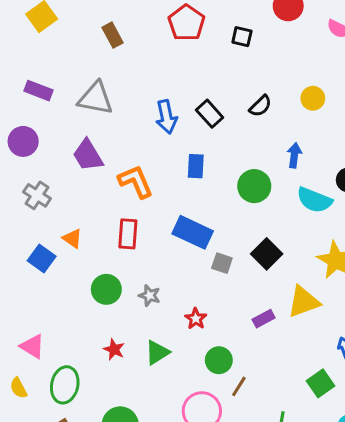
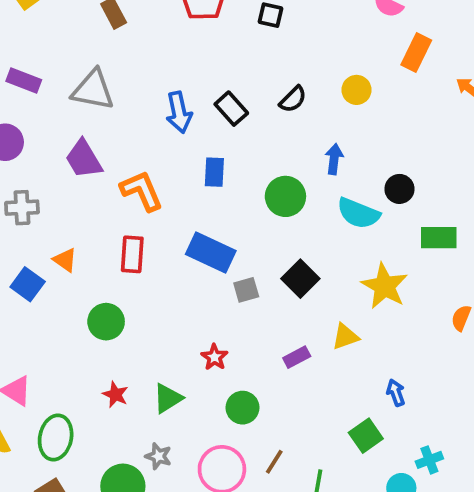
gray cross: (37, 195) -> (22, 208), turned -36
gray square: (222, 263) -> (246, 290), turned -35
gray star: (149, 296) -> (158, 456), moved
yellow triangle: (304, 302) -> (345, 337), size x0.7
brown line: (239, 386) -> (274, 462), moved

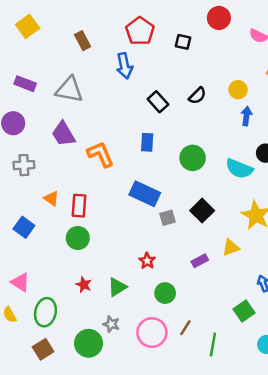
blue arrow: (179, 112) -> (124, 66), moved
blue arrow: (334, 159) -> (246, 116), moved
red rectangle: (132, 254) -> (79, 206), moved
blue square: (28, 284) -> (24, 227), moved

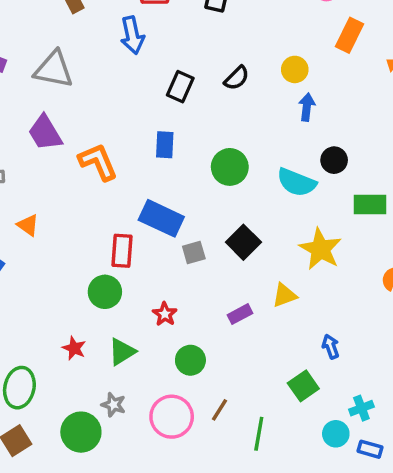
black rectangle: (158, 102) -> (180, 87), turned 66
red rectangle: (79, 206) -> (122, 251), moved
green circle: (78, 238) -> (105, 292), moved

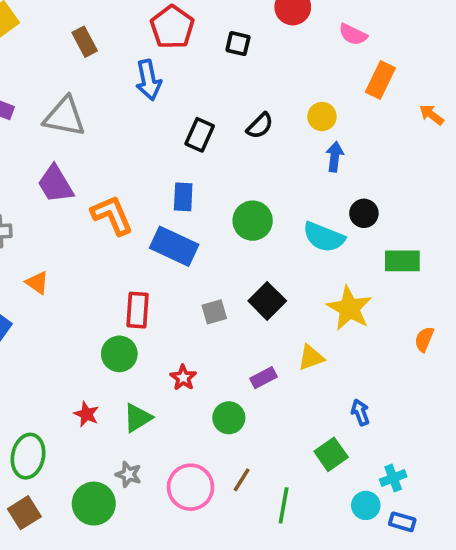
blue rectangle: (161, 218) -> (174, 246), moved
green circle: (190, 360) -> (229, 418), moved

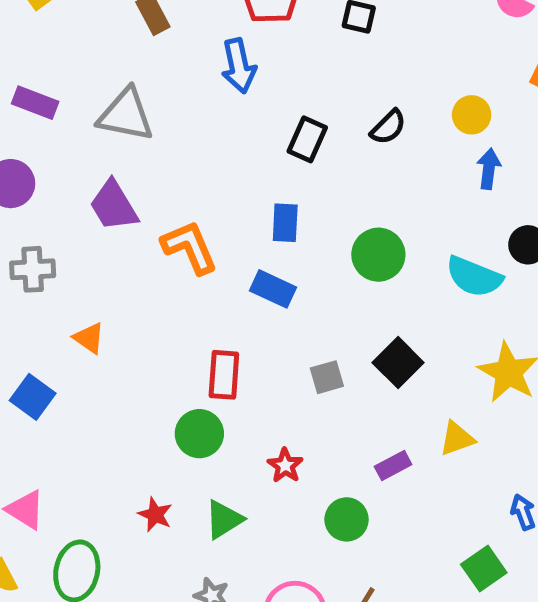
blue rectangle: (174, 246) -> (273, 289), size x0.7

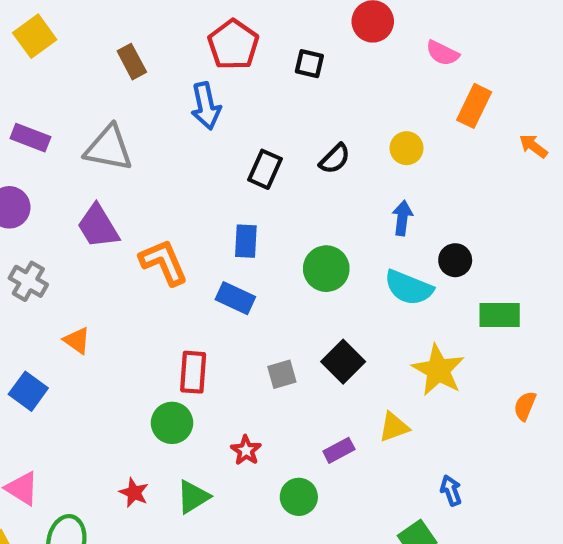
blue arrow: (489, 169) -> (402, 218), moved
gray cross: (33, 269) -> (28, 281), turned 33

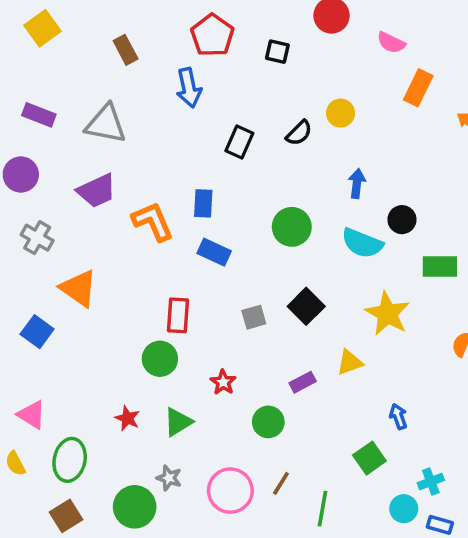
yellow circle: (407, 148) -> (341, 113), moved
purple trapezoid: (98, 226) -> (97, 191), turned -84
blue rectangle: (246, 241) -> (203, 203), moved
orange triangle: (77, 340) -> (79, 288), size x1.6

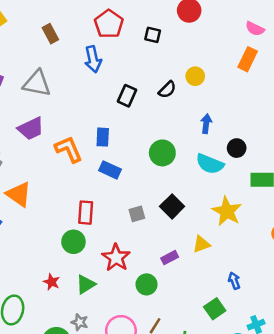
pink semicircle: (391, 43) -> (255, 29), moved
red star: (223, 382) -> (116, 258), size x1.6

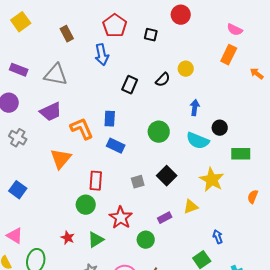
orange triangle: (19, 194) -> (61, 159), moved, turned 35

